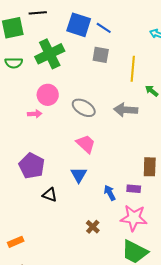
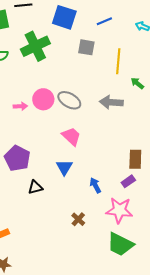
blue line: (104, 28) -> (104, 21), moved, turned -56
pink circle: (48, 95) -> (43, 99), moved
purple rectangle: (134, 189) -> (128, 181), moved, turned -40
black triangle: (50, 195) -> (35, 187), turned -35

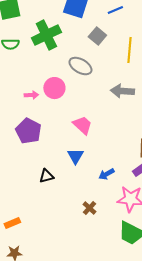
gray square: (86, 47) -> (97, 36), turned 30
gray ellipse: (69, 100) -> (80, 66), moved
purple pentagon: (17, 158) -> (28, 131), moved
blue arrow: (95, 185) -> (106, 174), turned -91

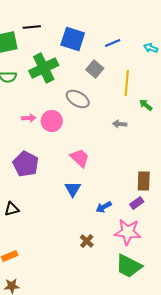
gray arrow: (122, 91) -> (120, 124), size x0.6
pink arrow: (31, 95) -> (29, 118), moved
black triangle: (46, 176) -> (12, 209), moved

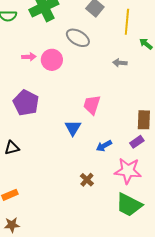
pink trapezoid: (80, 158) -> (92, 105), moved, turned -115

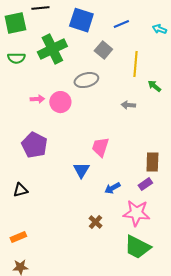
gray ellipse: (78, 38) -> (86, 80), turned -45

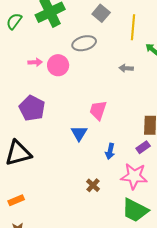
green semicircle: (16, 58) -> (14, 21), turned 126
blue arrow: (112, 188) -> (110, 151), turned -49
black triangle: (20, 190) -> (18, 153), size x1.8

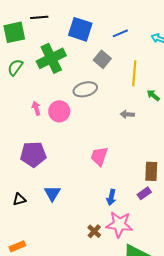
pink arrow: (35, 62) -> (36, 108), turned -104
purple pentagon: (32, 108) -> (33, 154), turned -30
blue triangle: (79, 133) -> (52, 193), moved
black triangle: (18, 153) -> (19, 199), size x0.5
pink star: (134, 176) -> (119, 224), moved

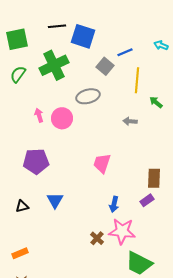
black line: (39, 17) -> (57, 26), moved
blue line: (120, 33) -> (125, 52), moved

